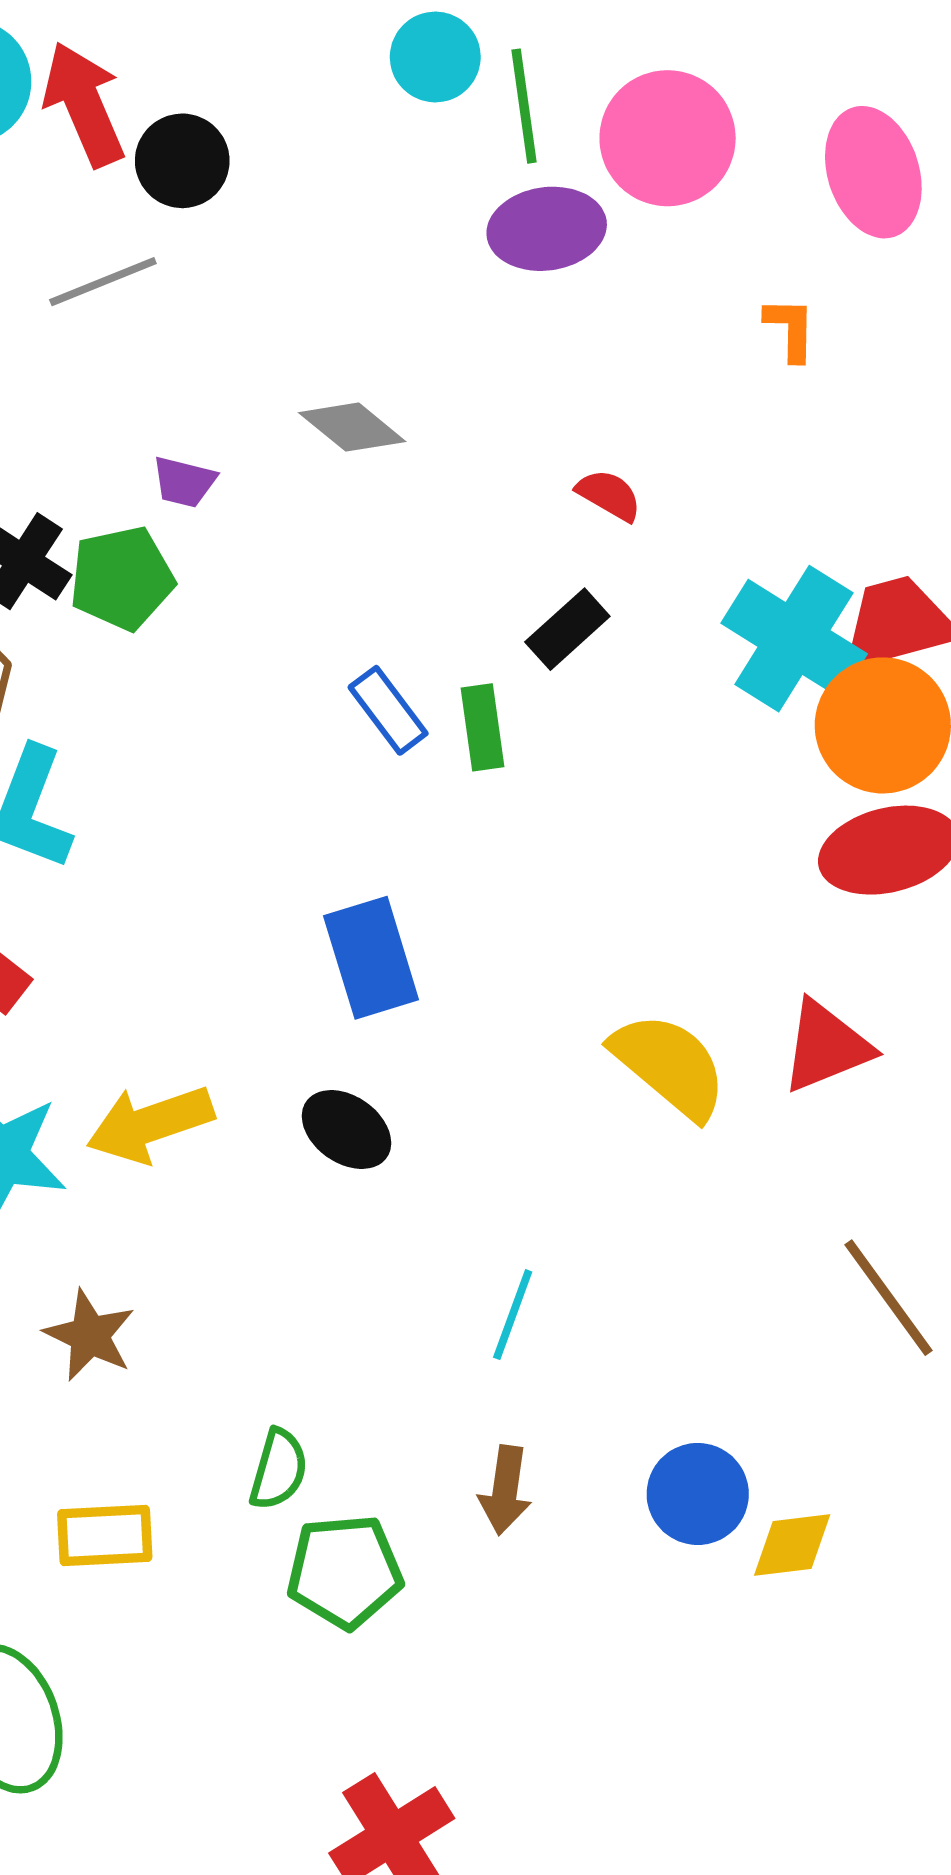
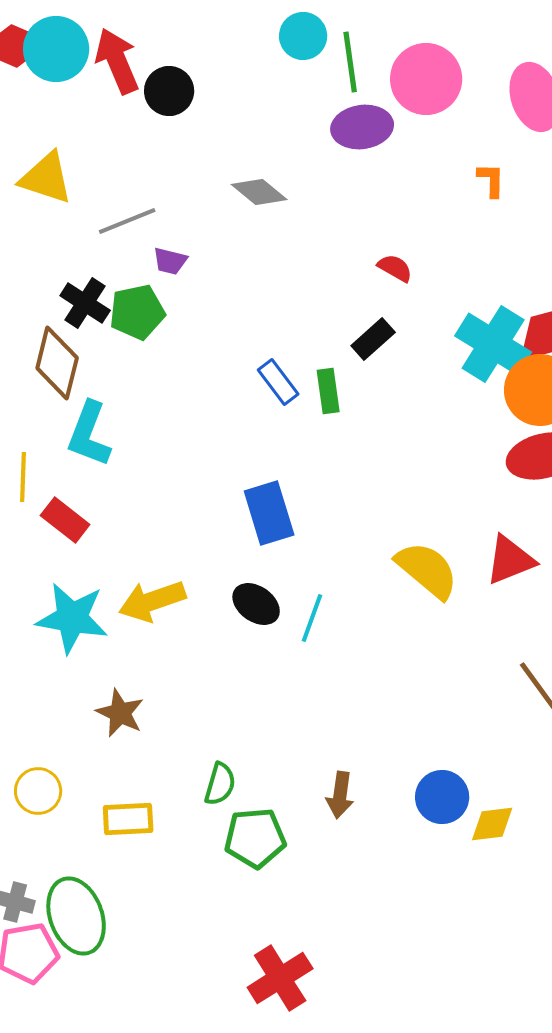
gray line: (103, 282) -> (127, 221), moved
gray diamond: (352, 427) -> (259, 192), moved
cyan line: (513, 1315) -> (312, 618), moved

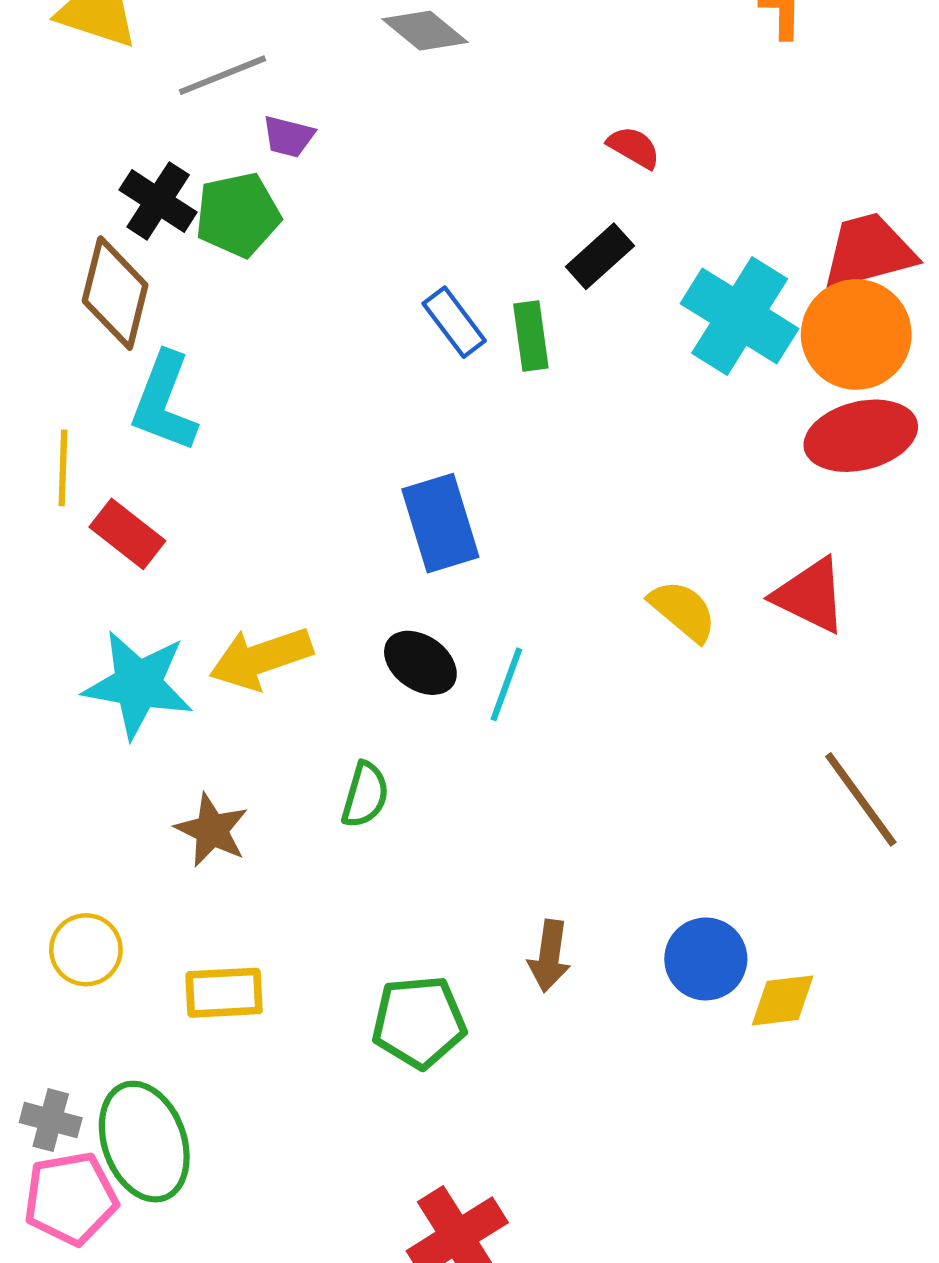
cyan cross: (493, 344) -> (740, 316), moved
red triangle: (510, 560) -> (810, 595), turned 48
yellow semicircle: (427, 570) -> (683, 611), size x0.7
green semicircle: (220, 784) -> (365, 795), moved

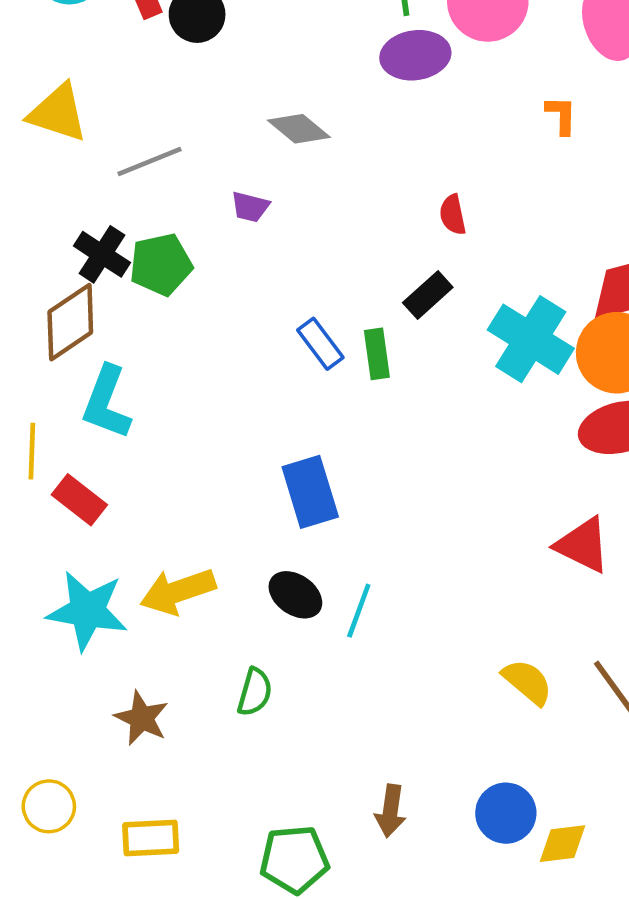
purple trapezoid: (288, 137) -> (250, 207), moved
red semicircle: (634, 147) -> (453, 215), turned -132
brown diamond: (115, 293) -> (70, 322), turned 42
yellow semicircle: (683, 611) -> (527, 682), moved

